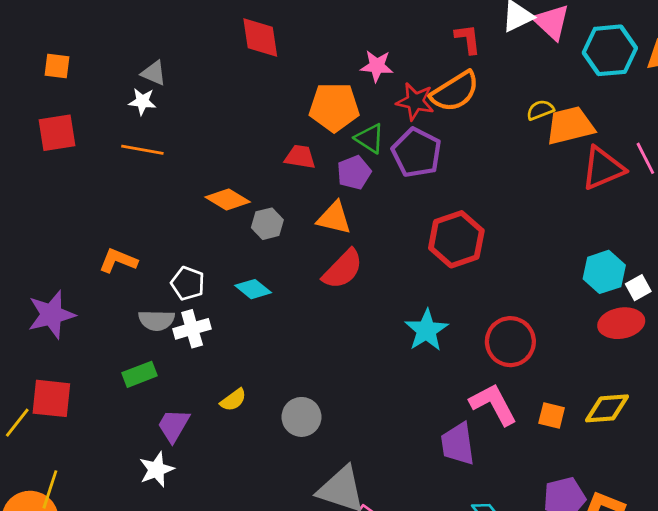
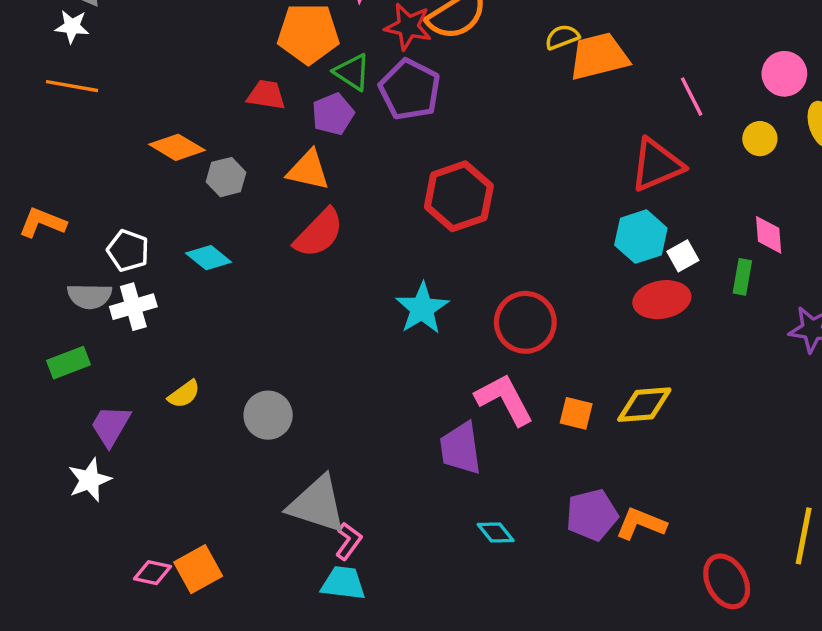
red triangle: (603, 168) -> (657, 165), moved

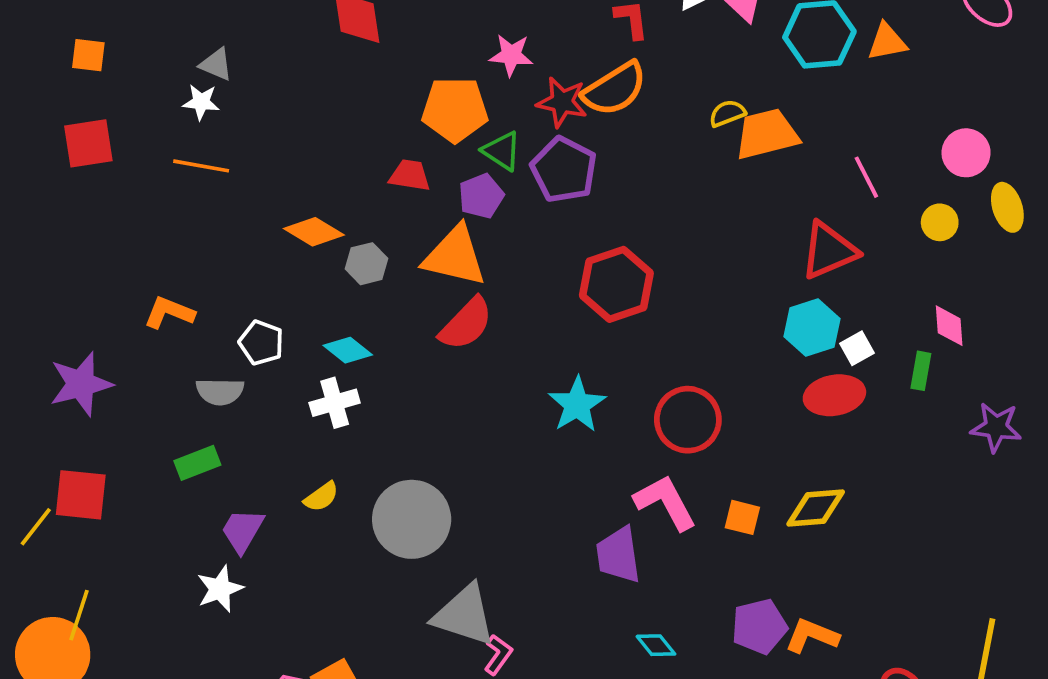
orange triangle: (308, 170) -> (455, 256), size x1.4
white cross: (133, 307) -> (335, 403), moved
gray circle: (268, 415) -> (412, 519), size x1.5

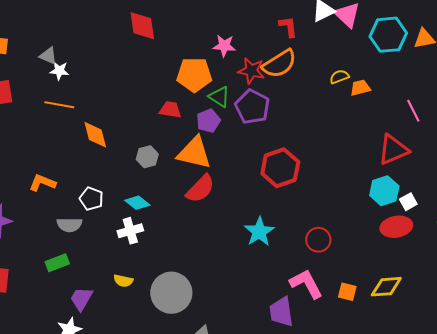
gray triangle: (216, 64) -> (48, 56), moved
orange trapezoid: (767, 134) -> (360, 88), size x0.6
orange diamond: (314, 232) -> (95, 135), moved, turned 44
red circle: (688, 420) -> (318, 240), size x0.7
yellow semicircle: (321, 497) -> (123, 281), turned 48

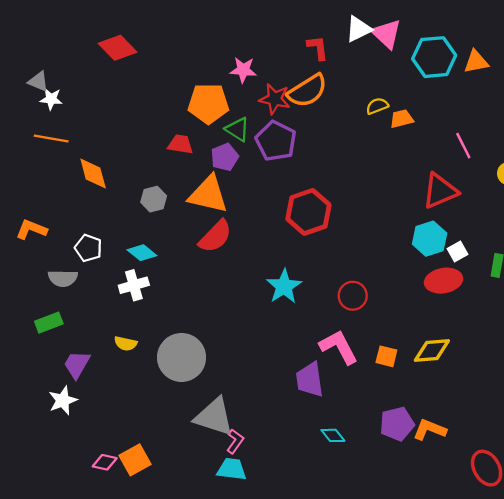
red diamond: (142, 26) -> (118, 48), moved, turned -36

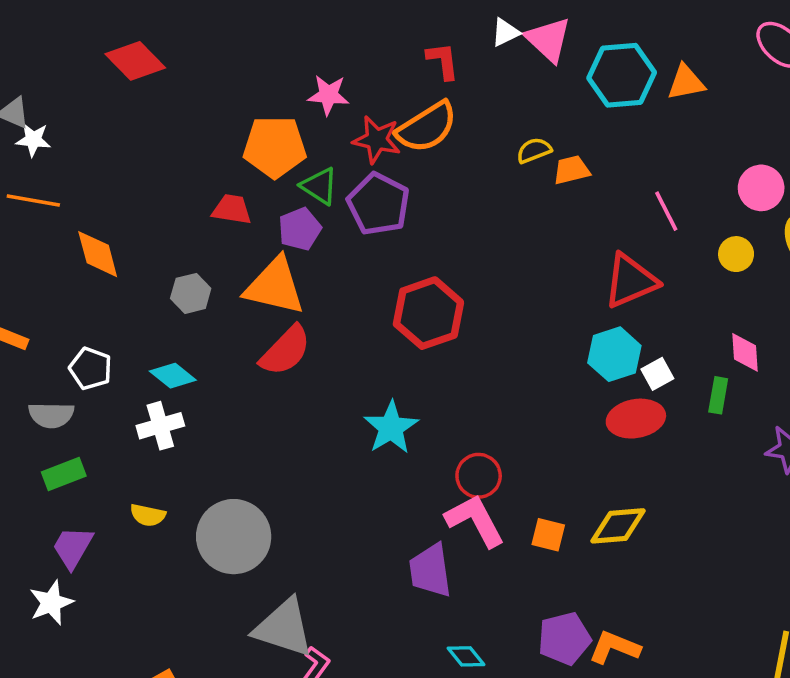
white triangle: (359, 29) -> (505, 32), size x0.7
red circle: (353, 296) -> (479, 476), moved
green rectangle: (49, 323) -> (64, 474), moved

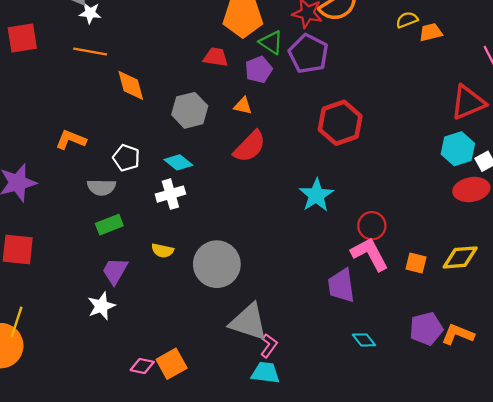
orange triangle: (275, 286) -> (243, 106), size x0.5
gray hexagon: (191, 293) -> (190, 110), size x1.4

